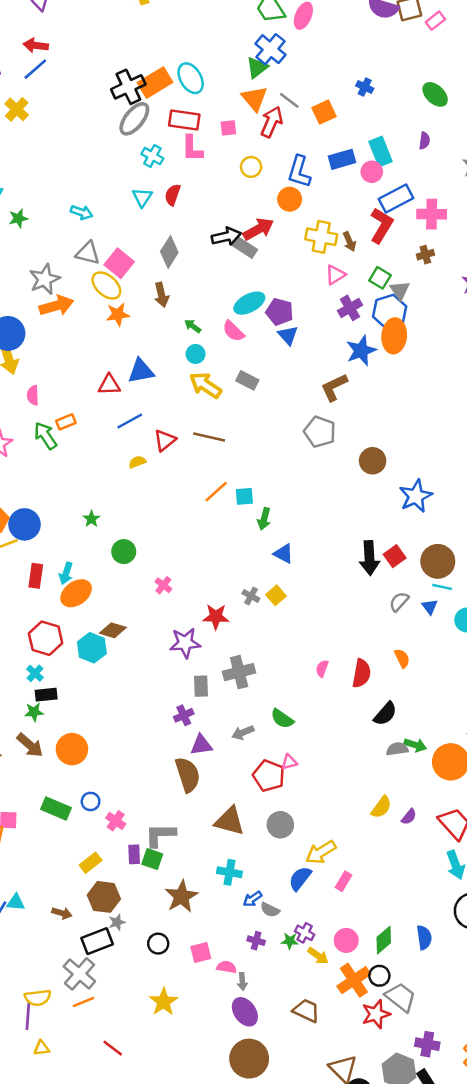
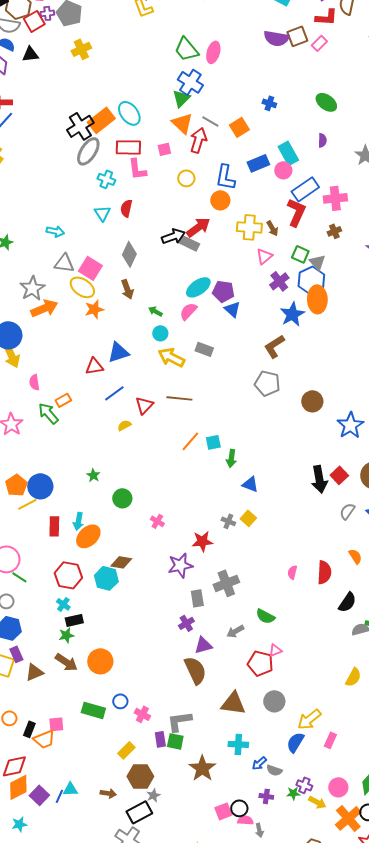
pink semicircle: (233, 331) -> (188, 311), turned 96
black circle: (158, 944) -> (239, 808), moved

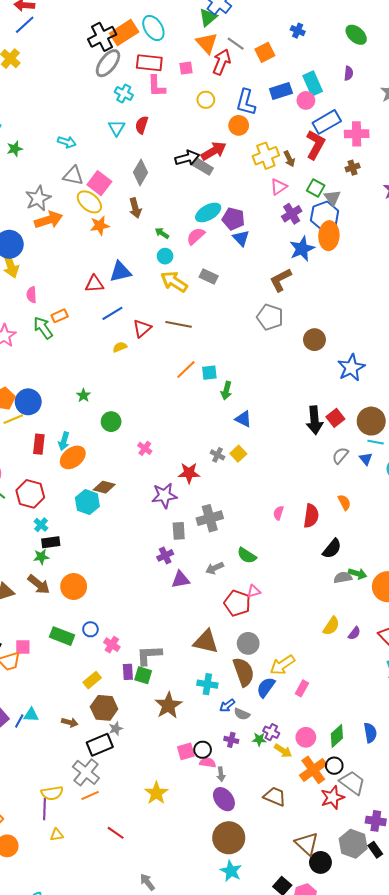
yellow cross: (249, 227) -> (266, 156), turned -30
red hexagon: (68, 575) -> (30, 494), moved
brown semicircle: (195, 670) -> (244, 672), moved

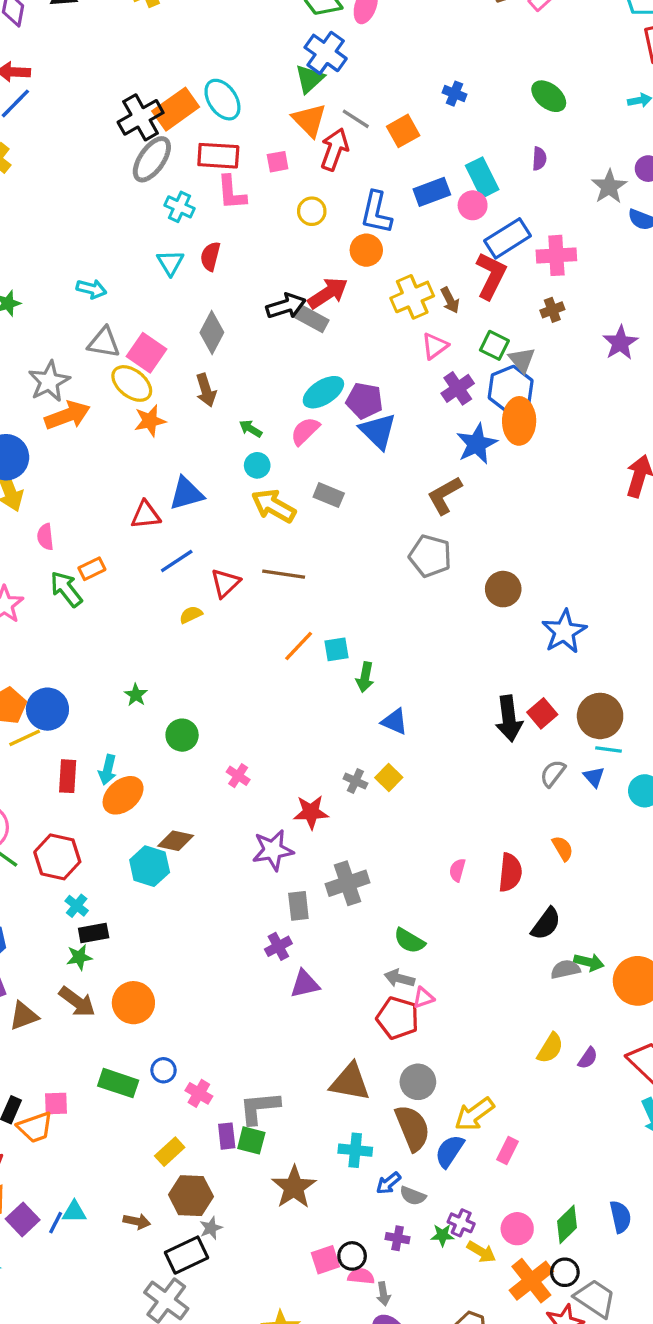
blue triangle: (241, 238) -> (378, 431), size x1.4
gray arrow: (215, 568) -> (399, 978), moved, turned 42

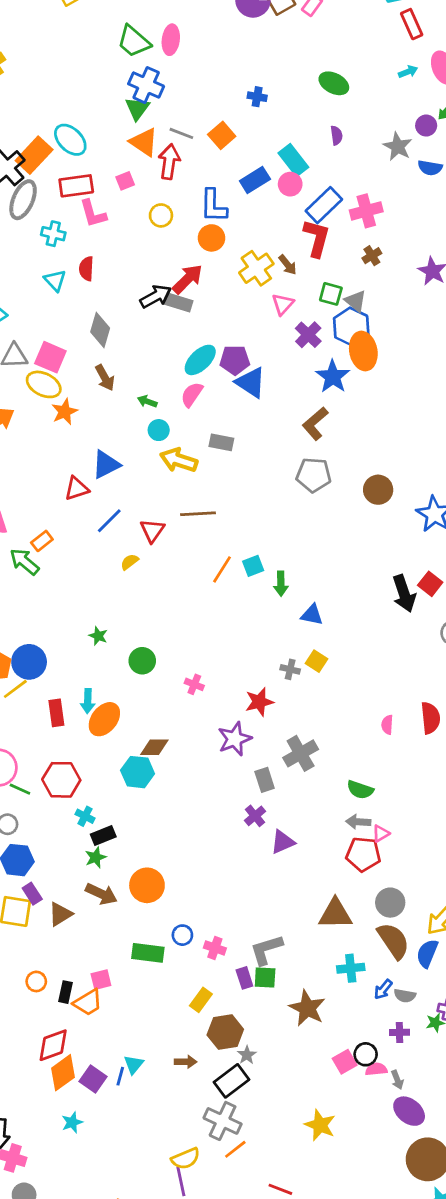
cyan triangle: (74, 1212) -> (134, 1064), turned -40

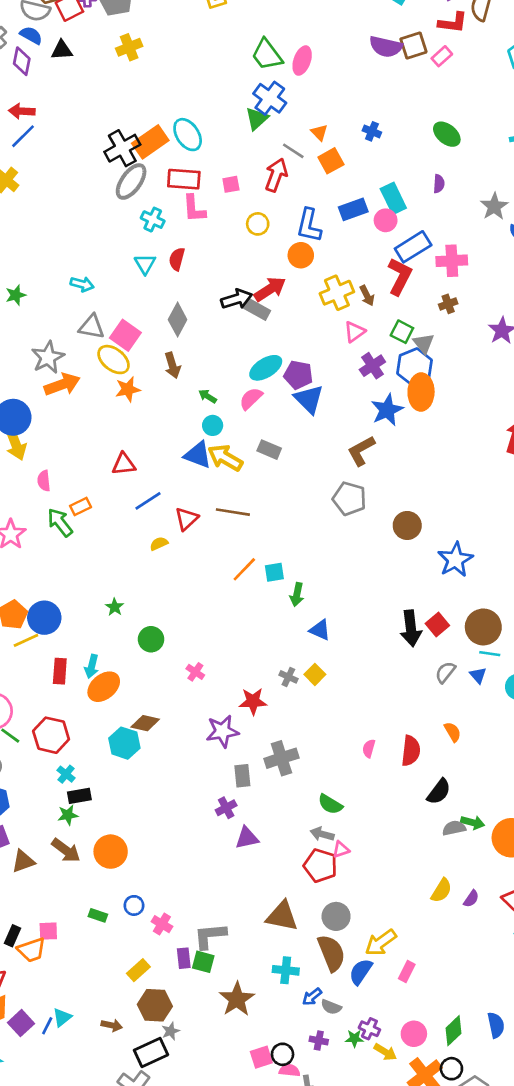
orange triangle: (144, 142) -> (319, 133), moved, size x0.6
blue triangle: (106, 465) -> (198, 455), moved, turned 36
green rectangle: (148, 953) -> (98, 915), size x0.6

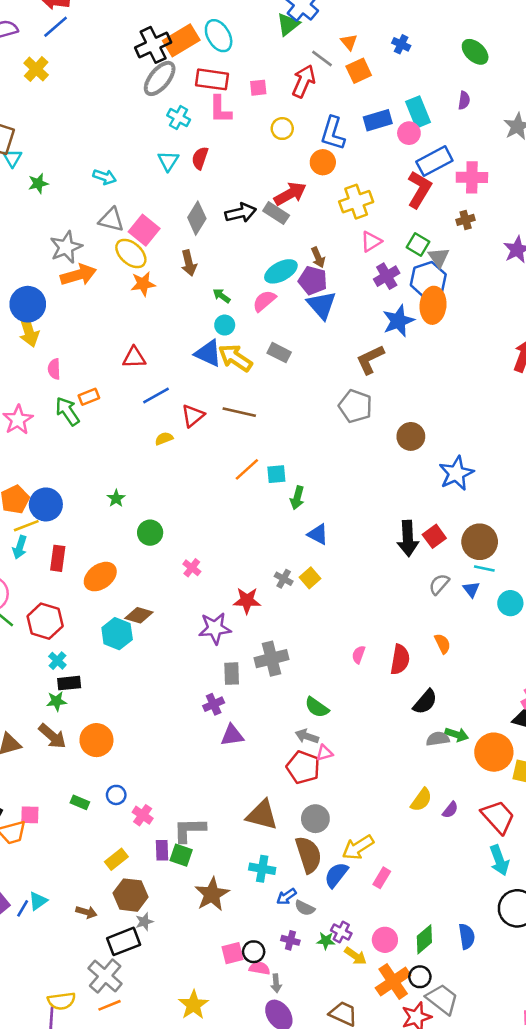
brown arrow: (367, 296) -> (318, 257), moved
black arrow: (237, 299) -> (241, 213), moved
cyan arrow: (92, 666) -> (20, 547), moved

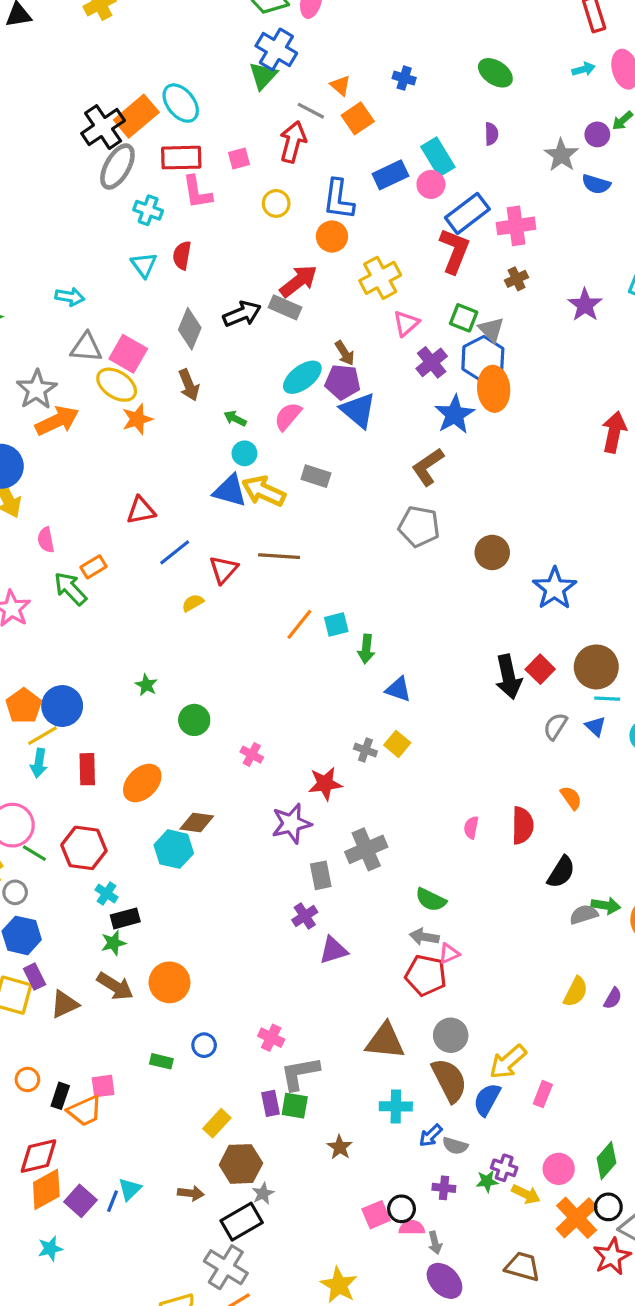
pink cross: (143, 815) -> (271, 1038), moved
brown star: (212, 894) -> (340, 1147), size x0.6

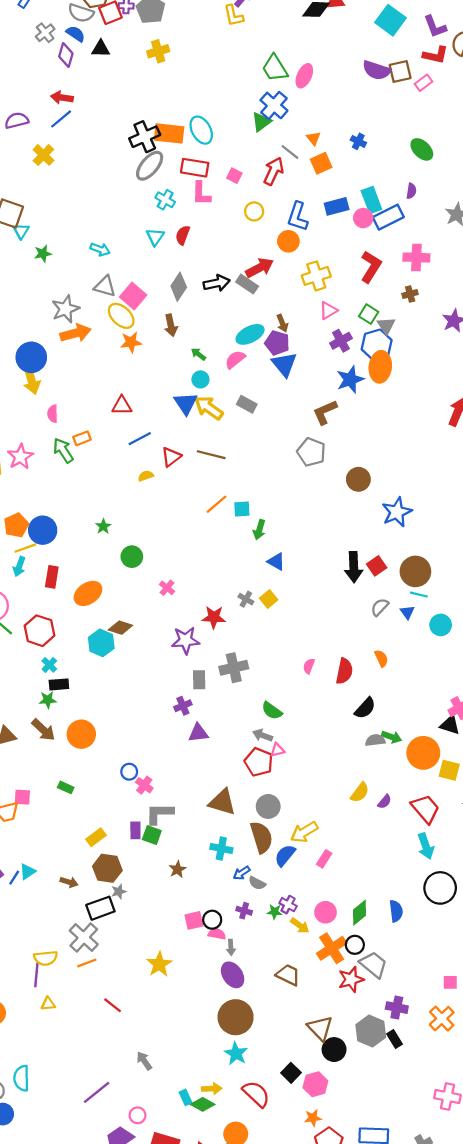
orange rectangle: (136, 116) -> (169, 133), turned 36
pink square: (239, 158) -> (234, 176), turned 32
blue rectangle: (467, 213) -> (388, 217), moved
blue triangle: (230, 491) -> (186, 403), turned 30
blue circle: (204, 1045) -> (129, 772), moved

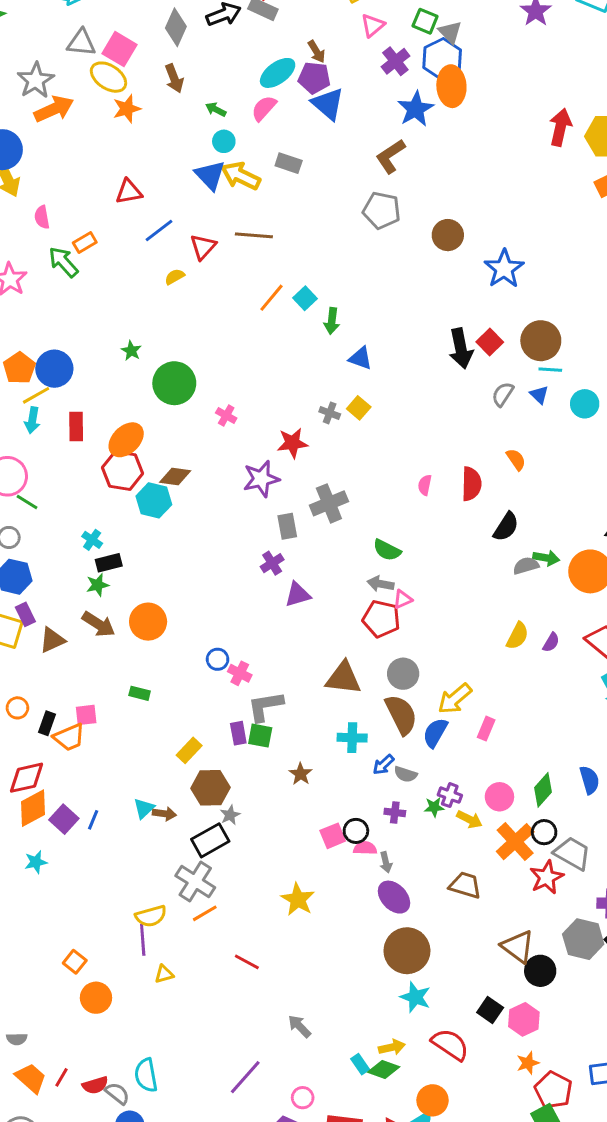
cyan square: (242, 509) -> (305, 298), turned -30
green circle: (132, 557) -> (174, 383), size x1.5
red hexagon: (40, 631) -> (122, 471), moved
cyan triangle: (27, 872) -> (144, 808), moved

